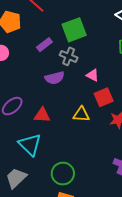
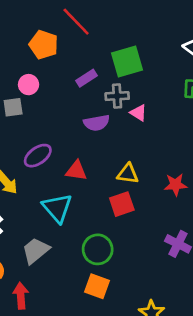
gray cross: (69, 56) -> (117, 96), turned -30
pink triangle: (93, 75) -> (139, 113), moved
red square: (104, 97) -> (122, 204), moved

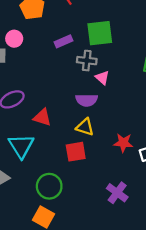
purple semicircle: (97, 123) -> (87, 100), moved

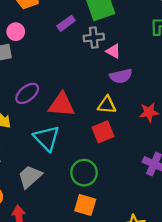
purple semicircle: (87, 100) -> (121, 76), moved
red triangle: (42, 117) -> (62, 105), size x1.4

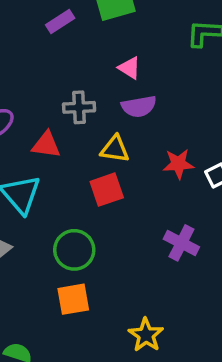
gray cross: (94, 38) -> (79, 107), moved
red triangle: (62, 105) -> (46, 145), size x0.7
orange square: (85, 205) -> (73, 299), turned -30

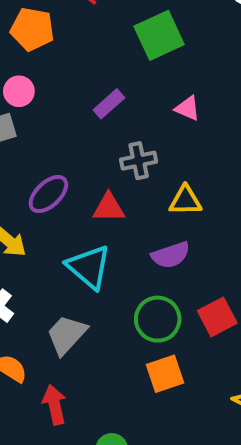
purple rectangle: (60, 22) -> (109, 104), moved
purple semicircle: (139, 106) -> (171, 255), moved
red square: (107, 190) -> (217, 317), moved

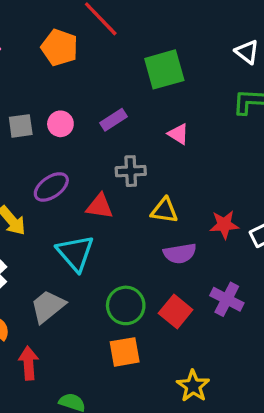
pink circle: (19, 91) -> (60, 124), moved
purple semicircle: (171, 255) -> (180, 253), moved
red square: (217, 317) -> (176, 312), turned -32

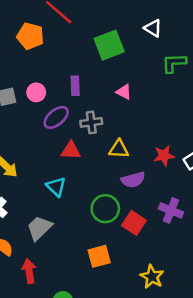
white triangle: (247, 52) -> (153, 28), moved
purple rectangle: (114, 120) -> (75, 86), turned -54
purple ellipse: (51, 187) -> (56, 117), moved
cyan triangle: (75, 253) -> (56, 187), size x0.7
green circle: (126, 305) -> (105, 209), moved

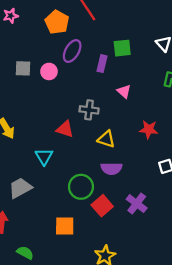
green square: (109, 45) -> (122, 48), size x0.7
purple rectangle: (75, 86) -> (102, 64), moved
purple ellipse: (56, 117) -> (72, 51), moved, turned -35
red star: (164, 156) -> (149, 129), moved

